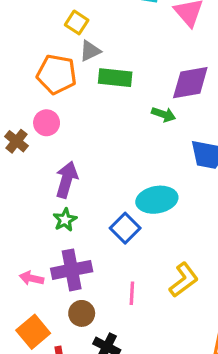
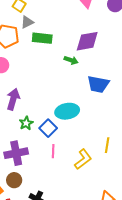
green star: (65, 220) -> (26, 123), moved
pink line: (132, 293) -> (53, 151), moved
brown circle: (82, 313) -> (14, 180), moved

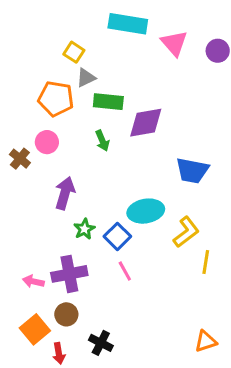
purple diamond: (87, 41) -> (146, 123), moved
green arrow: (71, 60) -> (102, 141), moved, turned 48
pink line: (53, 151) -> (125, 271), turned -32
yellow L-shape: (83, 159) -> (186, 232), moved

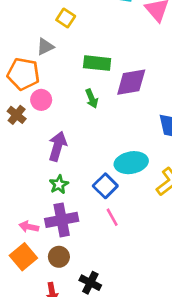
gray triangle: (86, 78) -> (45, 47), moved
orange pentagon: (56, 99) -> (23, 74), moved
green star: (84, 229) -> (59, 184), moved
orange square: (35, 329) -> (23, 257), moved

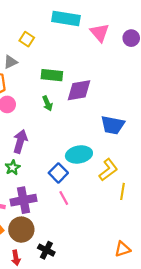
green star: (59, 184) -> (13, 168), moved
brown circle: (59, 257) -> (21, 230), size x1.5

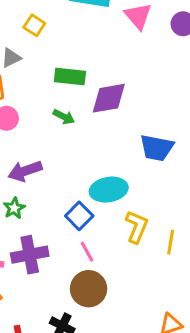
green arrow: (47, 103) -> (64, 117), turned -40
purple arrow: (20, 141) -> (25, 171), turned -125
yellow L-shape: (108, 170) -> (137, 227), moved, turned -30
brown circle: (21, 230) -> (89, 289), moved

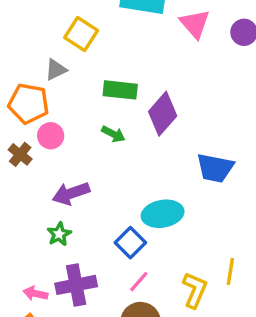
yellow square: (34, 25) -> (81, 34), size x1.4
purple diamond: (109, 98) -> (163, 114), turned -39
yellow L-shape: (137, 227) -> (195, 290), moved
pink line: (87, 252) -> (139, 282), turned 70

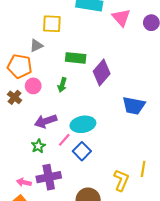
yellow square: (81, 34) -> (52, 24), turned -30
green arrow: (113, 134) -> (62, 85), moved, turned 80
cyan ellipse: (163, 214) -> (83, 124), moved
pink line: (139, 282) -> (64, 140), moved

